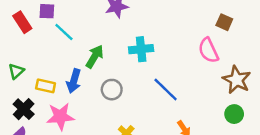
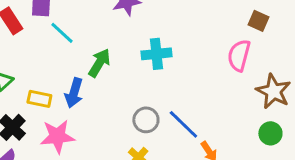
pink semicircle: (208, 50) -> (239, 55), turned 40
gray circle: (112, 90) -> (146, 120), moved
blue line: (166, 90) -> (183, 124), moved

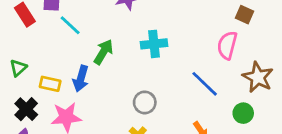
blue line: (183, 124) -> (205, 84), moved
green circle: (270, 133) -> (243, 113), moved

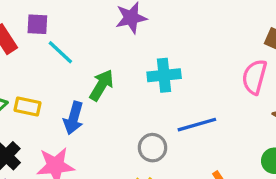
yellow rectangle: (50, 84) -> (28, 107), moved
blue line: (205, 84) -> (197, 125), moved, turned -60

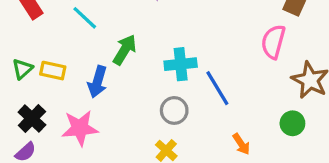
cyan cross: (164, 75) -> (181, 64), moved
blue line: (197, 125) -> (217, 88), turned 75

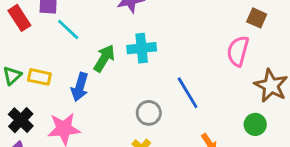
cyan cross: (181, 64) -> (142, 48), moved

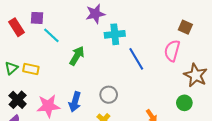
cyan cross: (142, 48) -> (115, 34), moved
blue arrow: (80, 87) -> (75, 102), moved
blue line: (188, 93) -> (136, 59), moved

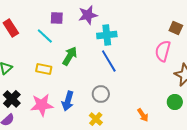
purple square: (37, 18) -> (57, 18), moved
blue line: (136, 59) -> (109, 61), moved
yellow rectangle: (31, 69) -> (44, 69), moved

